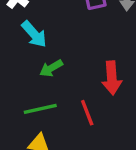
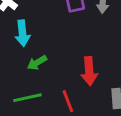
cyan arrow: (34, 34) -> (22, 33), turned 35

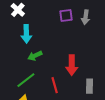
green line: (27, 98) -> (26, 80), turned -30

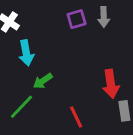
red arrow: (72, 65) -> (111, 84), moved
green line: (26, 80) -> (22, 107), moved

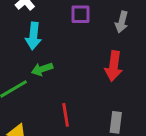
purple square: (77, 19) -> (81, 14), moved
red arrow: (111, 84) -> (114, 66), moved

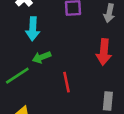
red line: (66, 115) -> (67, 82), moved

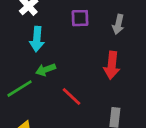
red line: (67, 82) -> (71, 97), turned -36

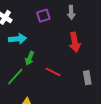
cyan arrow: (37, 39) -> (18, 39), turned -84
green arrow: (46, 70) -> (30, 58), turned -32

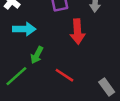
red arrow: (75, 42) -> (77, 32), moved
gray rectangle: (87, 78) -> (107, 87), turned -32

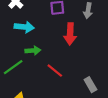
green arrow: (37, 55) -> (33, 51), turned -128

